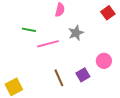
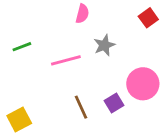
green line: (29, 30) -> (22, 47), moved, turned -32
pink circle: (104, 61) -> (143, 84), size x1.5

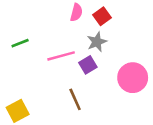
red square: (148, 18) -> (102, 16), moved
purple square: (114, 103) -> (88, 65), moved

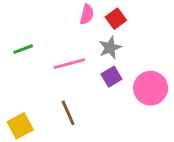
purple square: (88, 65) -> (111, 77), moved
brown line: (75, 99) -> (68, 113), moved

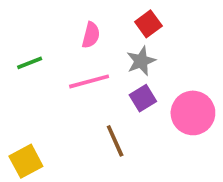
pink semicircle: (87, 14) -> (91, 35), moved
brown line: (68, 113) -> (115, 141), moved

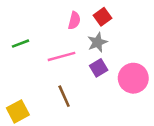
pink semicircle: (91, 35) -> (74, 21), moved
brown line: (115, 141) -> (64, 96), moved

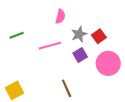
red square: (103, 17) -> (99, 36), moved
brown line: (64, 96) -> (67, 88), moved

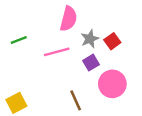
pink semicircle: (60, 16) -> (69, 19), size x1.5
pink circle: (108, 63) -> (112, 84), moved

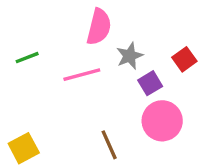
red square: (112, 41) -> (184, 59), moved
purple square: (91, 63) -> (150, 83), moved

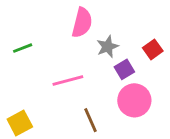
pink line: (82, 75) -> (68, 81), moved

